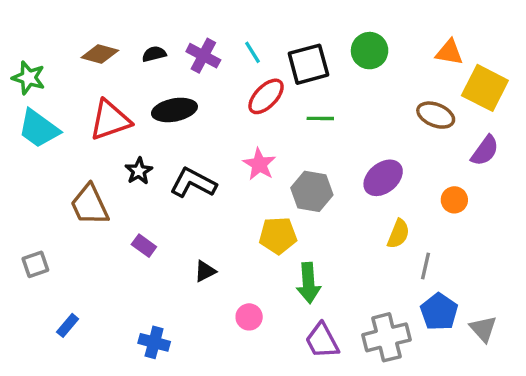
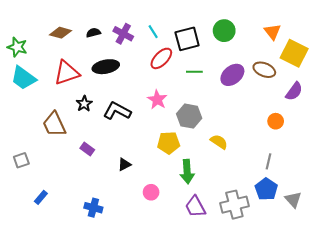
orange triangle: (449, 52) -> (273, 32), turned 42
purple ellipse: (383, 178) -> (232, 75), moved
yellow semicircle: (398, 234) -> (219, 142), moved, turned -78
gray line: (426, 266) -> (268, 161), moved

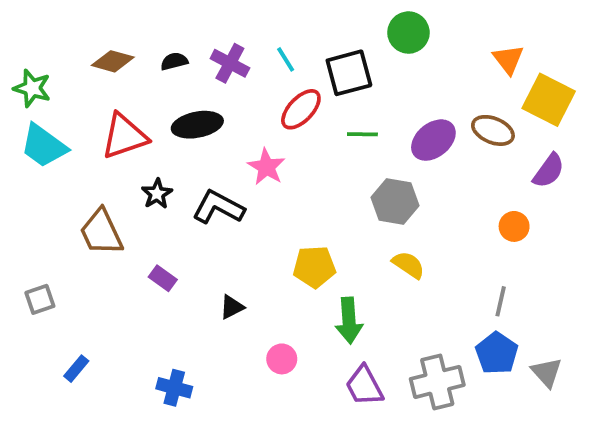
green circle: (224, 31) -> (408, 33), moved
pink star: (157, 100) -> (266, 167), moved
gray hexagon: (189, 116) -> (395, 201), moved

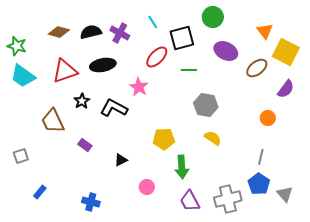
cyan line: (286, 59) -> (153, 22), moved
black semicircle: (174, 61) -> (91, 32), size x1.5
brown ellipse: (493, 130) -> (257, 68), turned -60
purple ellipse: (433, 140) -> (226, 51), moved, turned 65

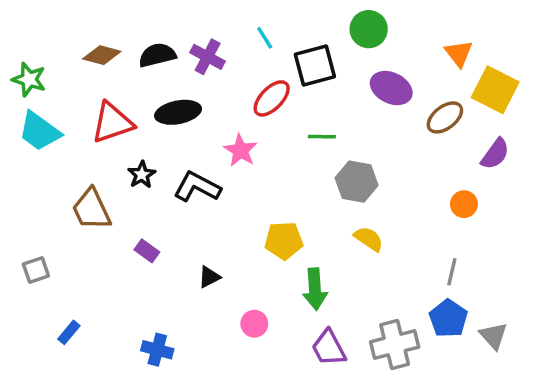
green line: (189, 70) -> (322, 137), moved

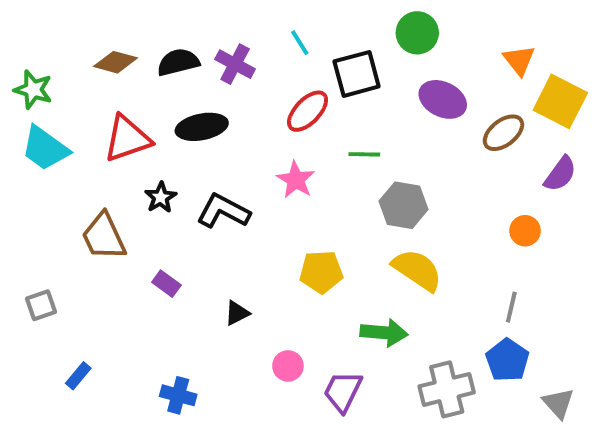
pink star: (240, 150) -> (296, 180), moved
yellow semicircle: (369, 239) -> (417, 270), size x1.5
green arrow: (315, 289) -> (384, 333), moved, turned -81
gray triangle: (493, 336) -> (558, 403), moved
purple trapezoid: (329, 348) -> (343, 391), moved, turned 54

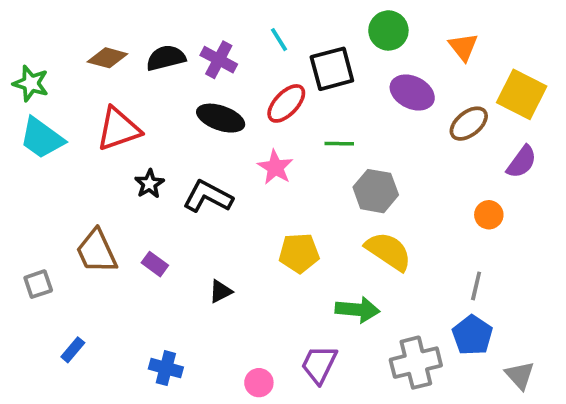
orange triangle: (519, 60) -> (463, 47), moved
black ellipse: (202, 127) -> (221, 118), moved, turned 30
brown trapezoid: (104, 237) -> (97, 251), moved
pink circle: (288, 366) -> (259, 383), moved

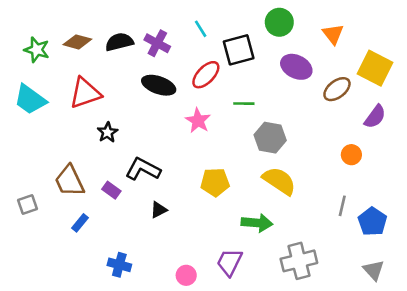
green star: (31, 83) -> (37, 50), moved
black L-shape: (208, 197) -> (143, 169), moved
blue pentagon: (472, 335) -> (372, 222), moved
blue rectangle: (73, 350) -> (80, 223), moved

